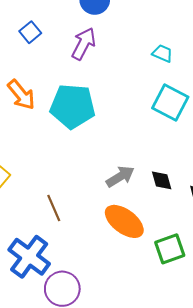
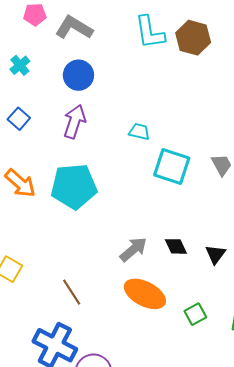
cyan trapezoid: (162, 53) -> (139, 132), moved
green square: (170, 249) -> (195, 314), size x0.7

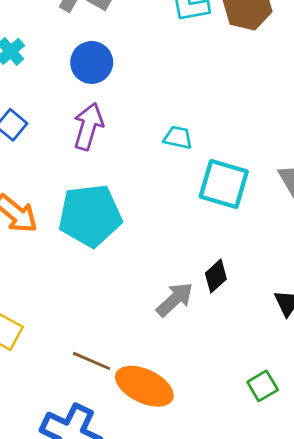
black diamond: (176, 246) -> (216, 276), moved, turned 75
brown line: (72, 292) -> (92, 361), turned -32
orange ellipse: (145, 294) -> (144, 386), moved

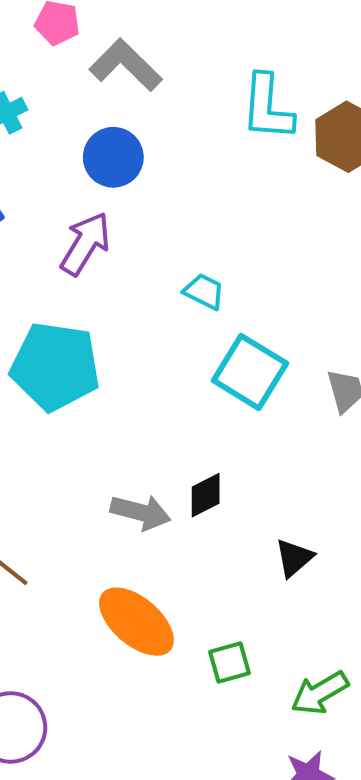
gray arrow: (175, 299) -> (141, 512), turned 42
orange ellipse: (144, 386) -> (136, 622), moved

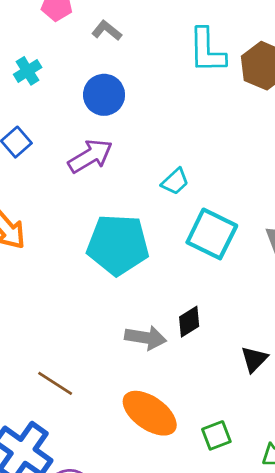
gray L-shape: (126, 65) -> (107, 31), size x0.6
purple arrow: (85, 244) -> (90, 156), turned 33
cyan trapezoid: (204, 292) -> (175, 181), turned 116
cyan pentagon: (55, 366) -> (118, 245), moved

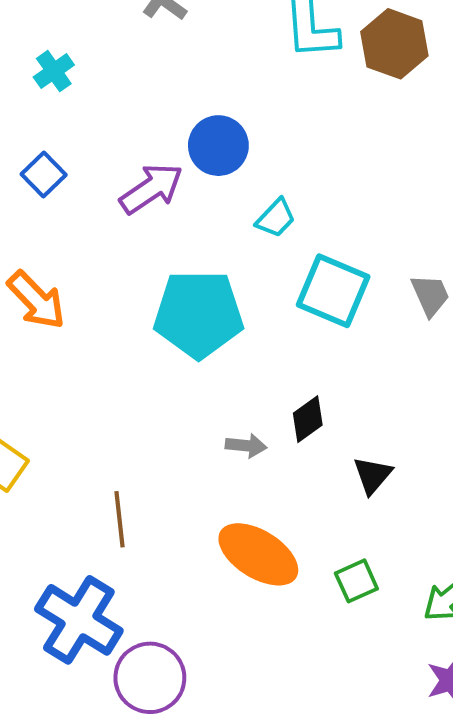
blue circle: (104, 95) -> (218, 146), moved
gray arrow: (146, 338) -> (246, 446), size x0.7
black triangle: (254, 359) -> (373, 475), moved
brown line: (55, 383) -> (120, 519), turned 54

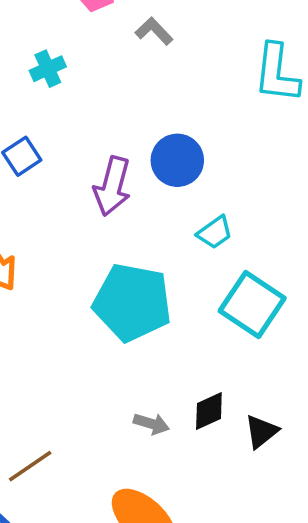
purple arrow: (151, 189) -> (112, 186), turned 128
black triangle: (373, 475) -> (261, 432), moved
brown line: (120, 519) -> (30, 466), turned 51

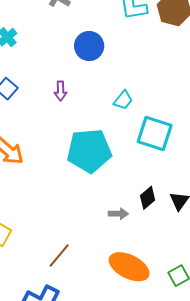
blue circle: (177, 160) -> (89, 46), moved
purple arrow: (112, 186) -> (61, 91), size x0.6

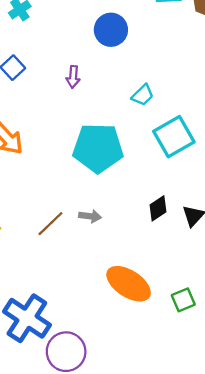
cyan square: (155, 133) -> (174, 137), turned 36
gray arrow: (118, 214) -> (90, 216), moved
brown line: (59, 255) -> (50, 224), moved

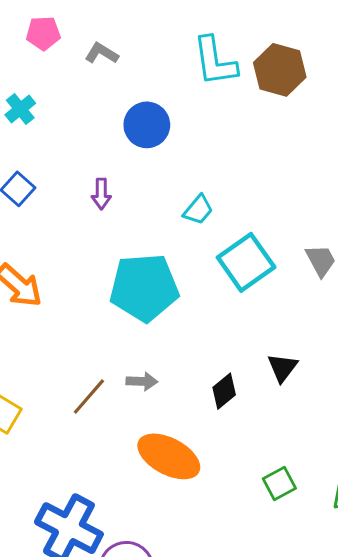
black diamond: (158, 208) -> (224, 391), moved
orange ellipse: (129, 284) -> (169, 456), moved

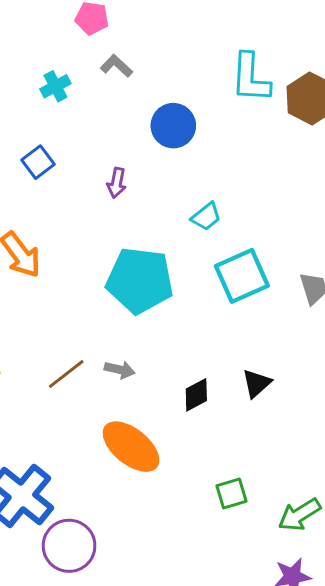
gray L-shape: (102, 53) -> (116, 66), moved

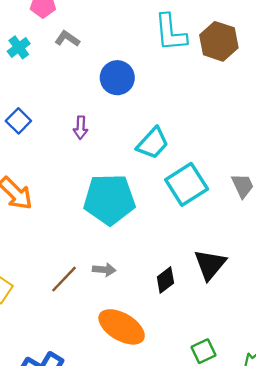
cyan cross: (55, 86) -> (19, 47), moved
cyan trapezoid: (206, 217) -> (153, 143), size x1.4
black triangle: (257, 383) -> (210, 265), size x1.4

